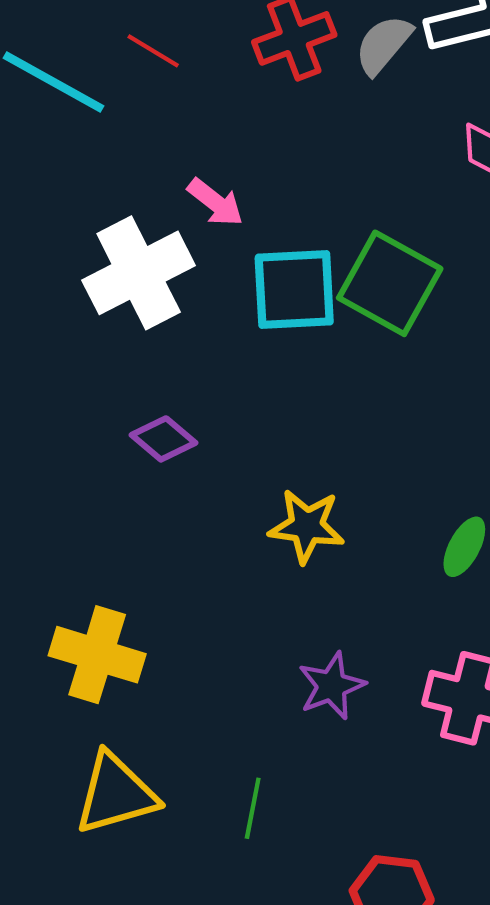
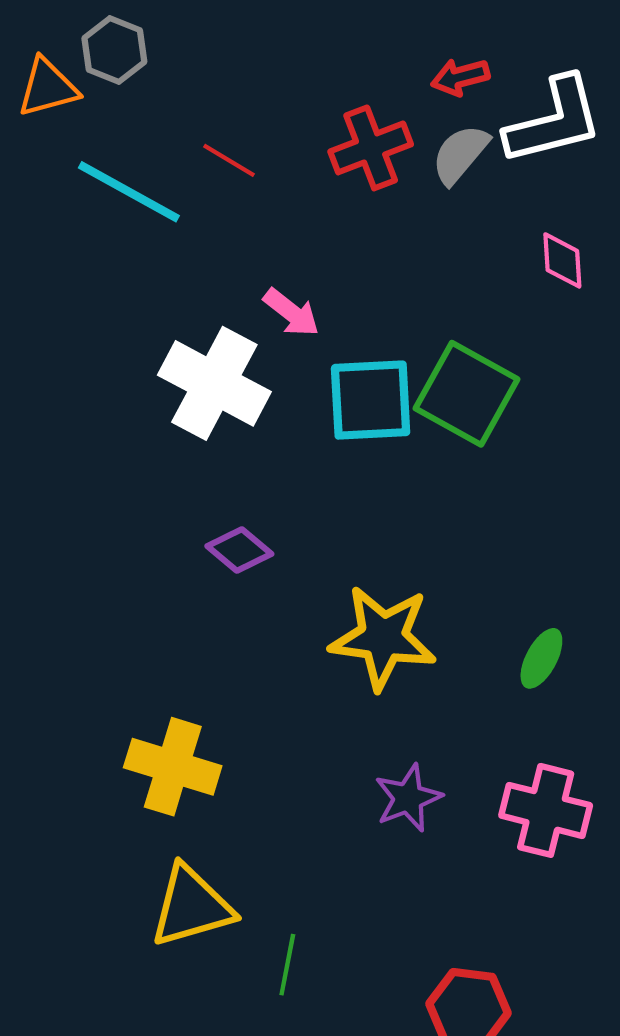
white cross: (139, 273) -> (214, 383), turned -35
yellow star: (307, 526) -> (383, 638), size x1.4
green line: (253, 808) -> (287, 965), moved

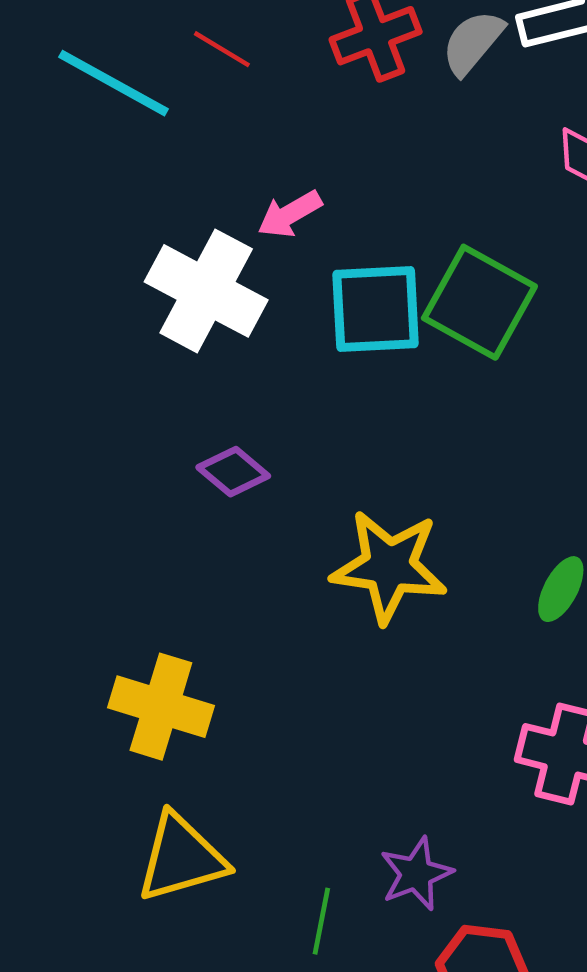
pink arrow: (291, 313) -> (290, 214), turned 112
purple star: (408, 798) -> (416, 874), moved
green line: (287, 965) -> (321, 921), moved

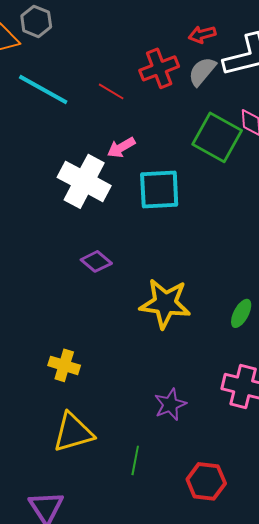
red line: (222, 49) -> (111, 91), moved
green square: (479, 302) -> (217, 137), moved
yellow cross: (161, 707) -> (64, 365), size x0.7
purple star: (416, 874) -> (170, 404), moved

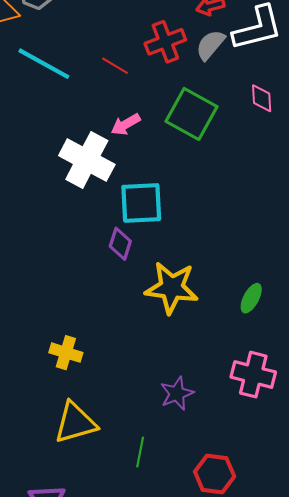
green square: (217, 137) -> (191, 114), moved
cyan square: (159, 189) -> (141, 203), moved
purple diamond: (96, 261) -> (120, 244), moved, turned 68

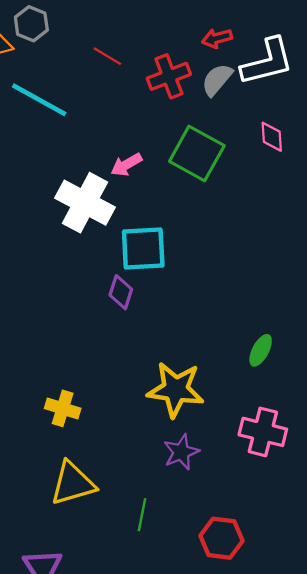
red line: (115, 66) -> (107, 56), moved
yellow star: (172, 288) -> (176, 389), moved

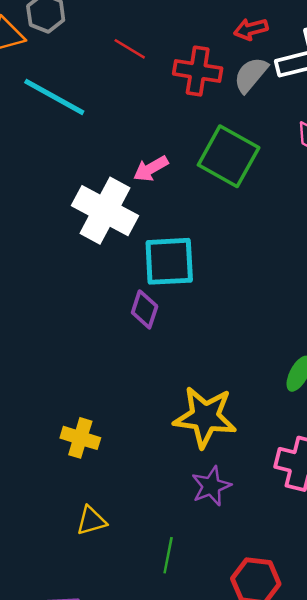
red cross: (169, 76) -> (198, 71), turned 30
yellow triangle: (73, 483) -> (91, 521), size x0.6

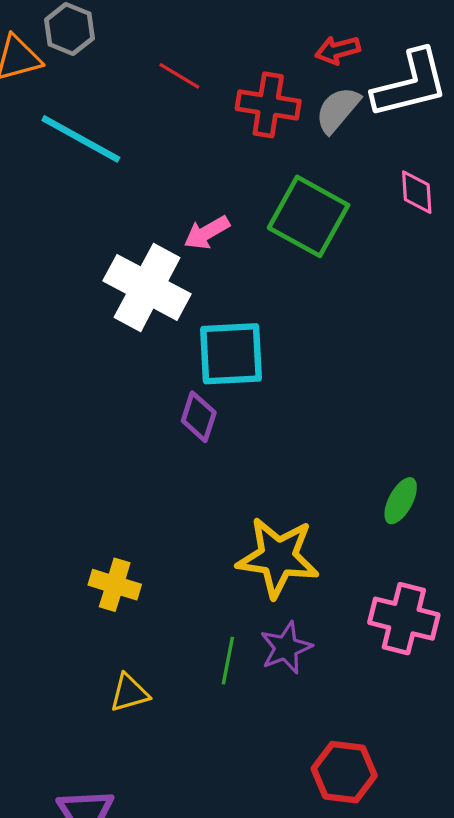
green line: (168, 555) -> (228, 661), moved

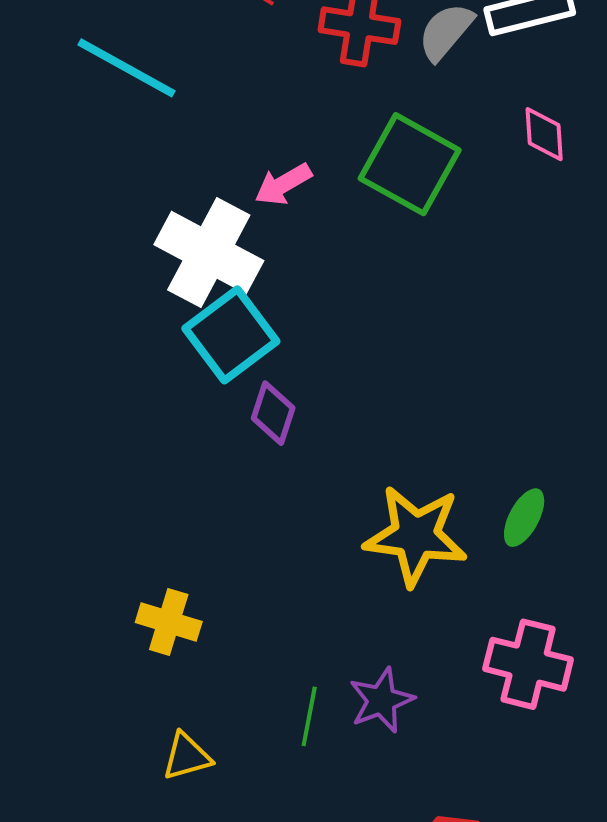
cyan square: (231, 354) -> (231, 335), moved, turned -34
yellow star: (278, 557) -> (416, 536), moved

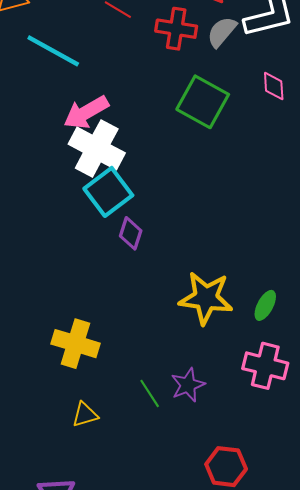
pink arrow: (283, 184) -> (86, 112), moved, size x1.5
green ellipse: (524, 518) -> (265, 305), moved
yellow cross: (169, 622) -> (75, 344), size x1.4
green line: (309, 716) -> (150, 393), turned -44

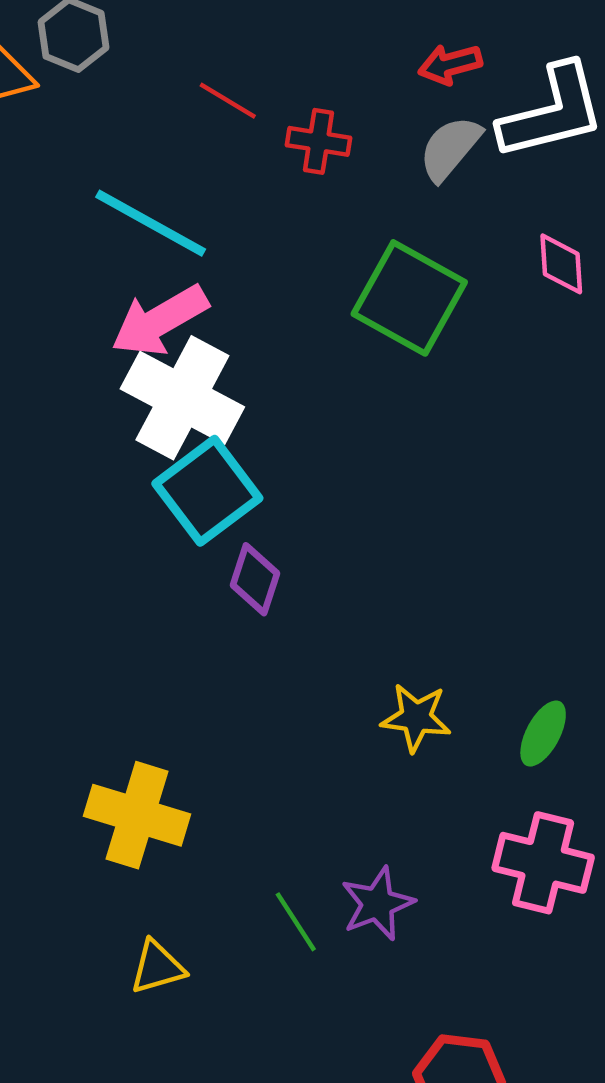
red cross: (176, 29) -> (318, 141), moved, size x0.7
cyan line: (53, 51) -> (151, 223), moved
yellow star: (206, 298) -> (416, 718), size x0.6

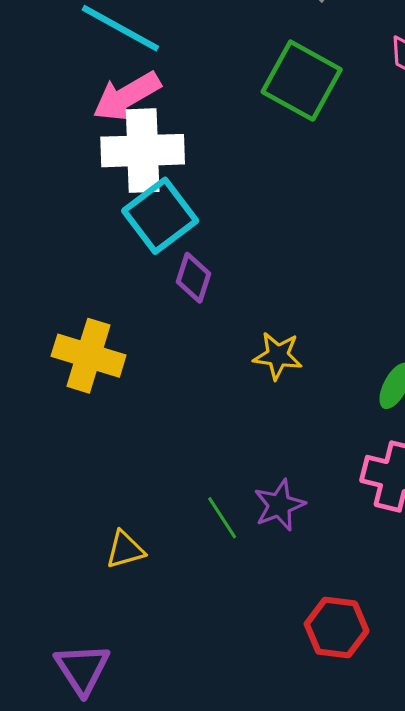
white cross: (182, 398) -> (143, 151), turned -30
yellow star: (416, 718) -> (278, 356), moved
yellow cross: (137, 815) -> (89, 356), moved

